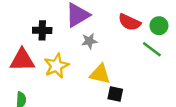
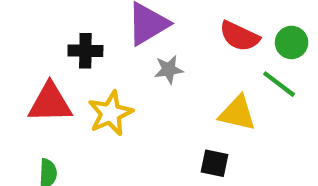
yellow triangle: (100, 74) -> (237, 113), moved

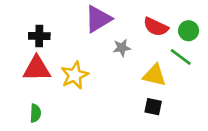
black cross: (85, 51) -> (39, 36), moved
gray star: (169, 70) -> (122, 48), moved
black square: (214, 163) -> (153, 107), moved

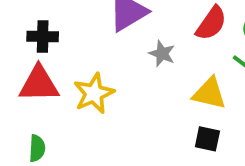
red semicircle: (156, 27) -> (211, 23), turned -80
gray star: (122, 48) -> (162, 54), turned 30

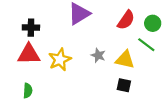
gray star: (162, 54) -> (98, 55), moved

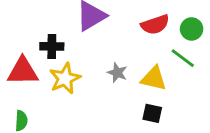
red semicircle: (126, 20) -> (155, 25), turned 36
black cross: (31, 28) -> (52, 46), moved

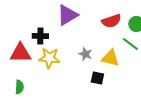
yellow star: (65, 78) -> (49, 58), turned 30
black square: (152, 113) -> (97, 78), moved

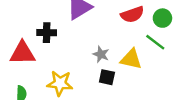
yellow star: (49, 58) -> (60, 83), moved
black square: (97, 78) -> (107, 77), moved

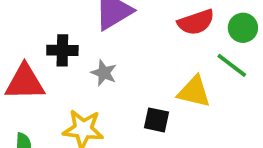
gray star: (101, 54) -> (104, 73), moved

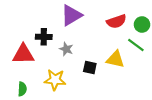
black square: (156, 120) -> (90, 67), moved

